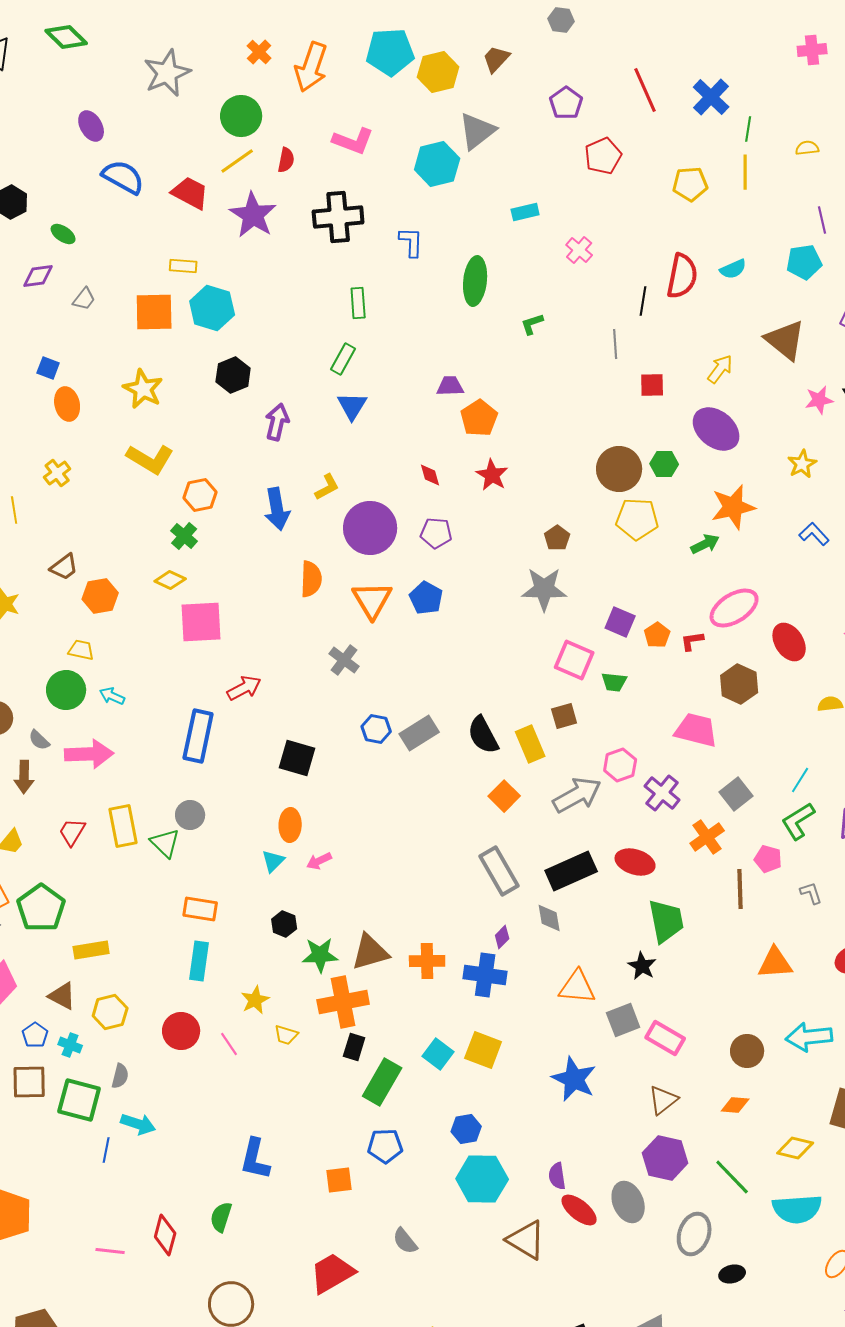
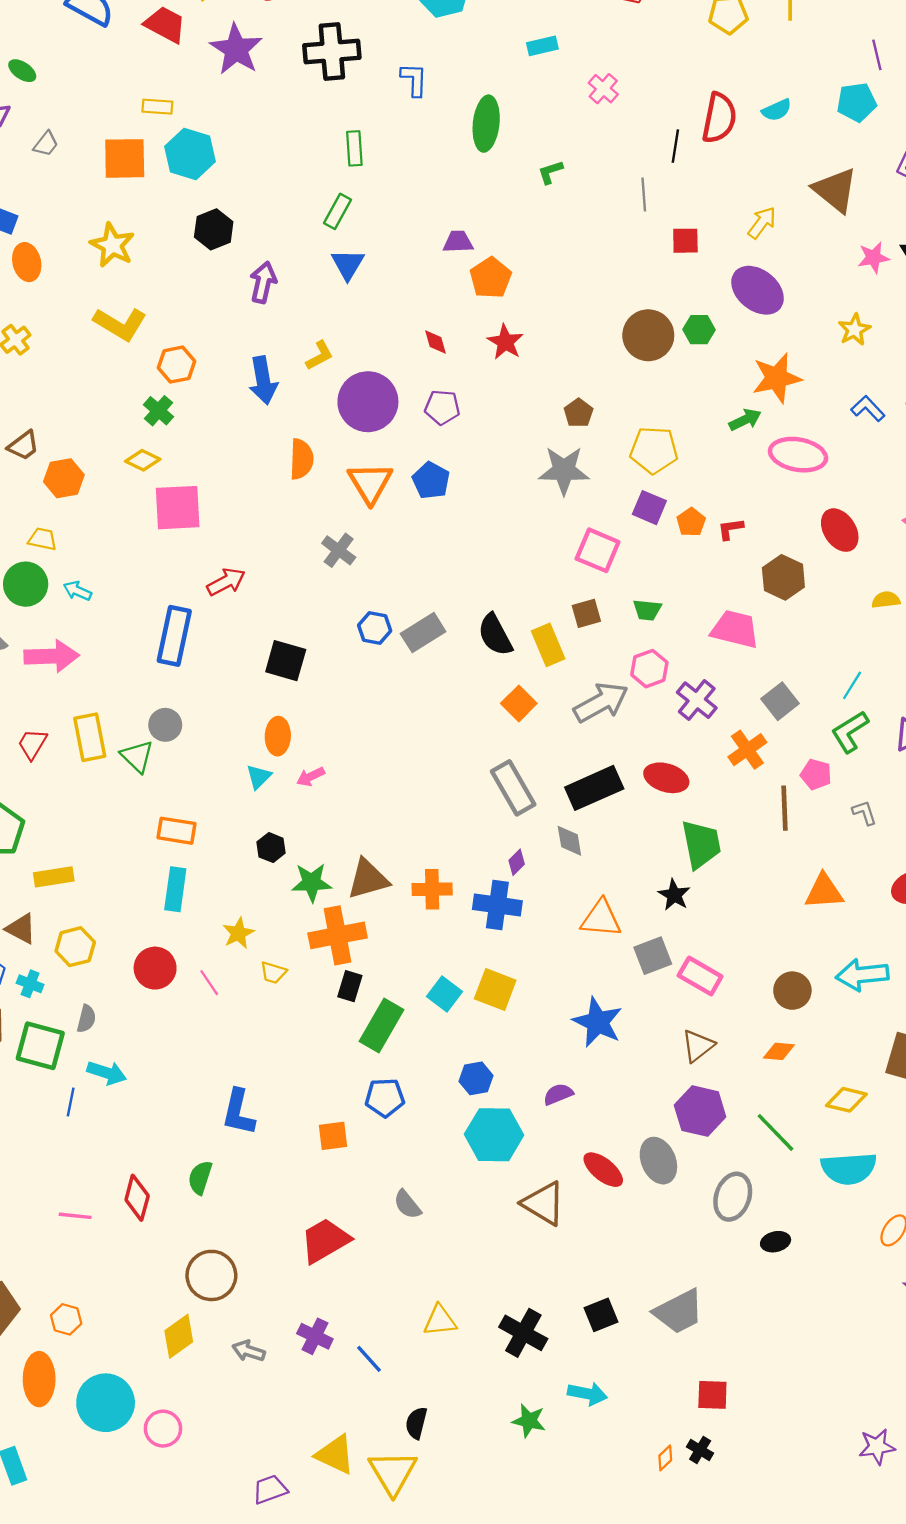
yellow pentagon: (637, 519) -> (654, 450), moved
pink ellipse: (734, 608) -> (798, 455), moved, turned 42
green trapezoid: (614, 682) -> (647, 610), moved
purple semicircle: (557, 1176) -> (558, 1094), moved, turned 76

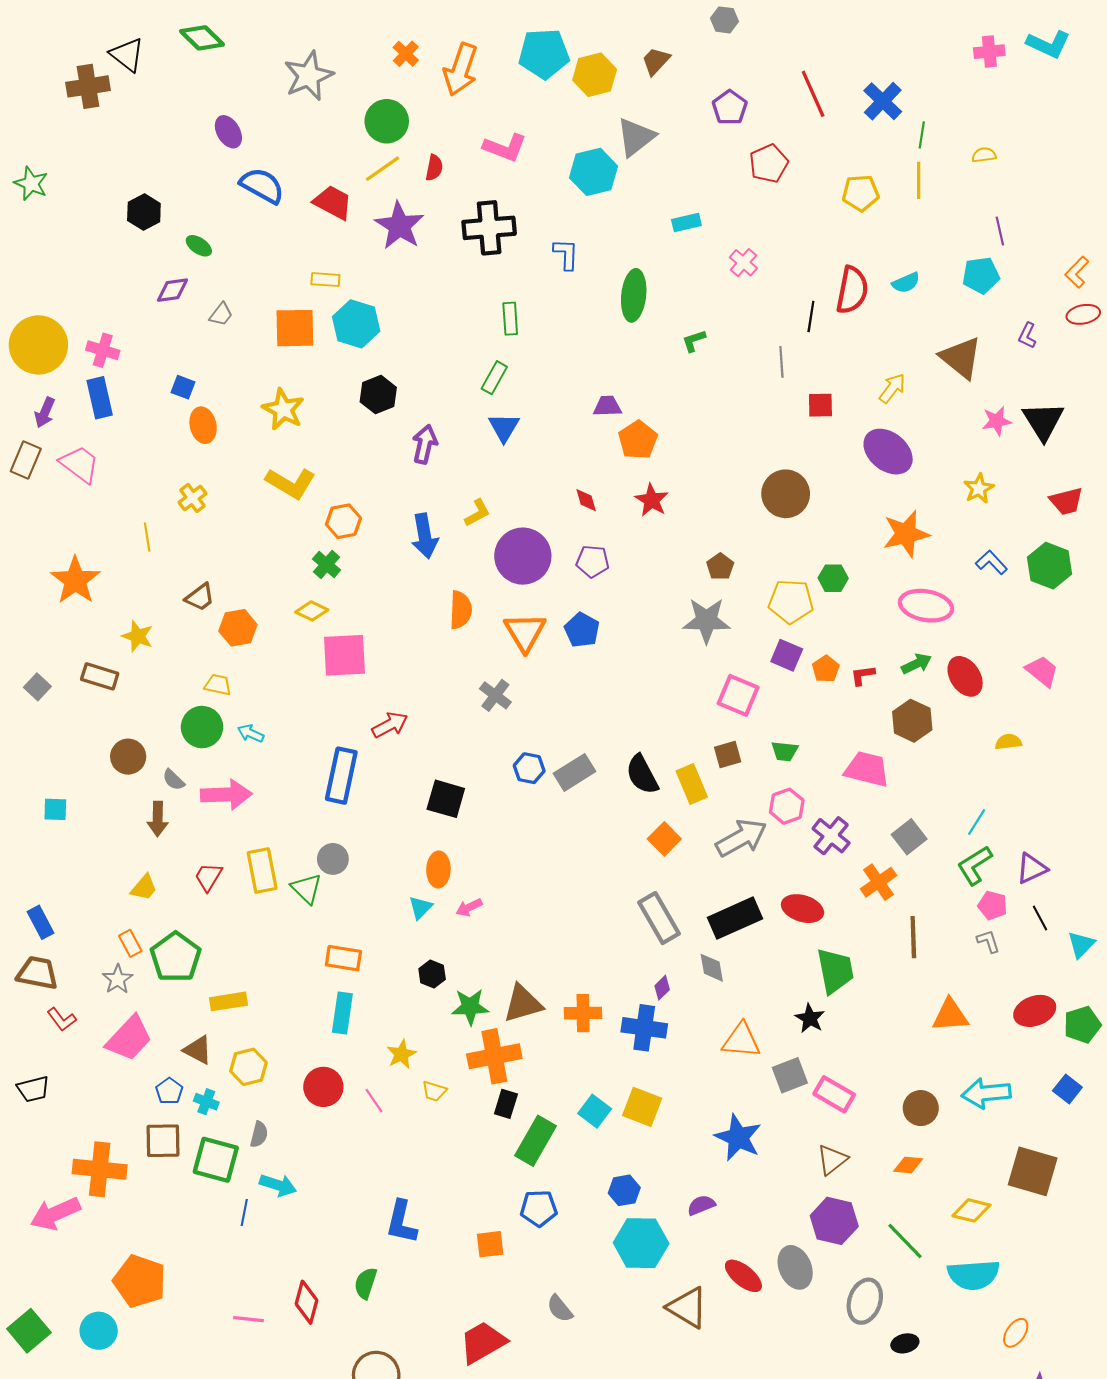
green hexagon: (699, 330) -> (833, 578), moved
green arrow: (745, 420) -> (917, 664), moved
pink pentagon: (816, 774) -> (993, 905), moved

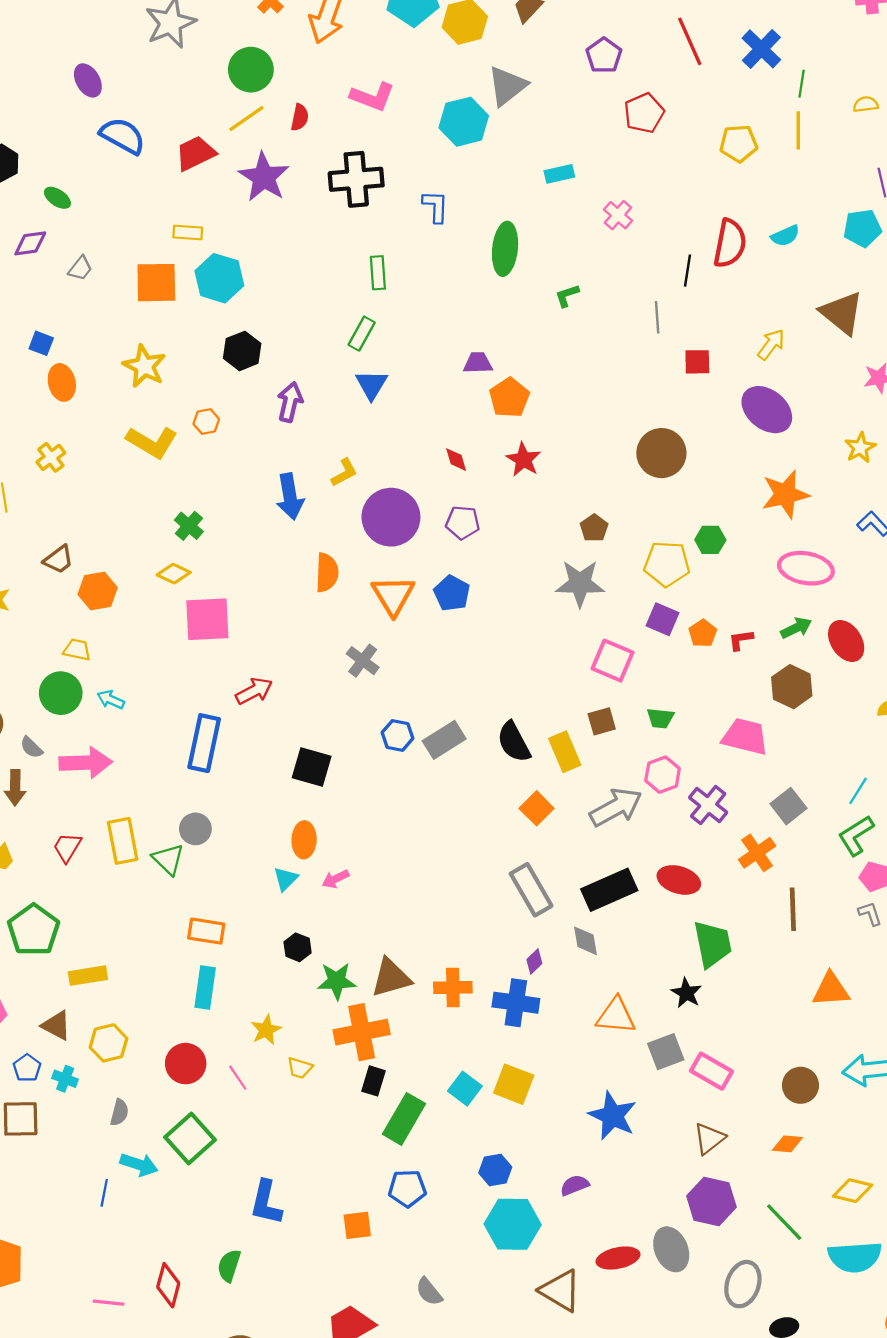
red trapezoid: (333, 202) -> (195, 153), turned -54
orange hexagon: (343, 521) -> (206, 422), moved, size x0.7
green square: (216, 1160) -> (190, 1139), moved, turned 33
red ellipse: (743, 1276) -> (618, 1258), turned -51

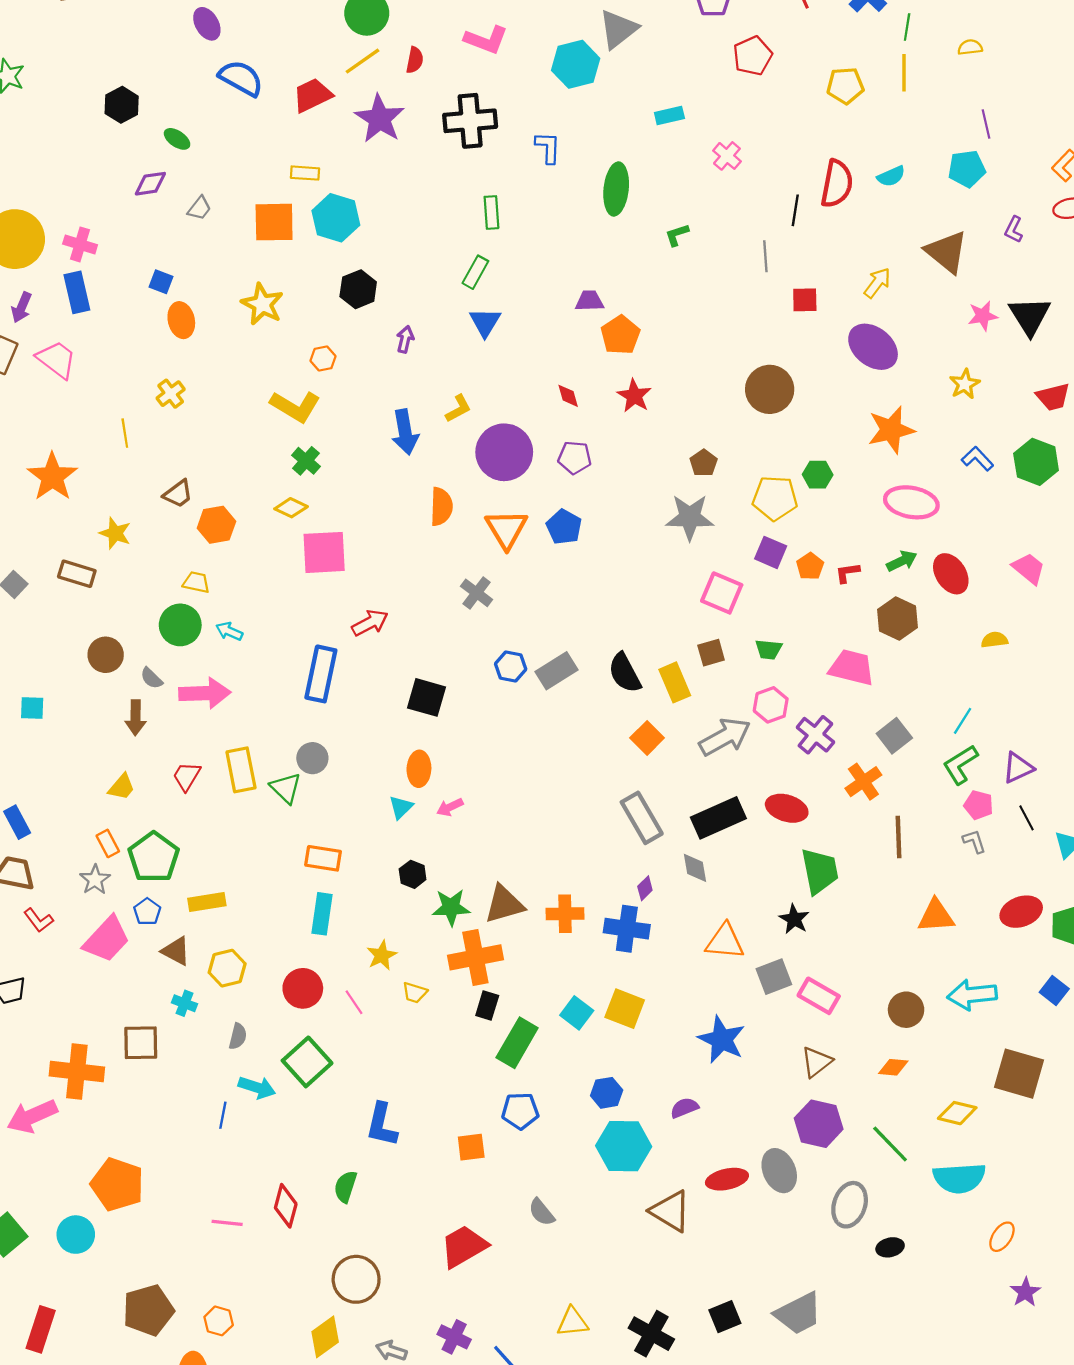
purple arrow: (290, 402) -> (405, 339), size x0.7
yellow L-shape: (152, 442) -> (295, 406), moved
blue pentagon: (27, 1068) -> (147, 912), moved

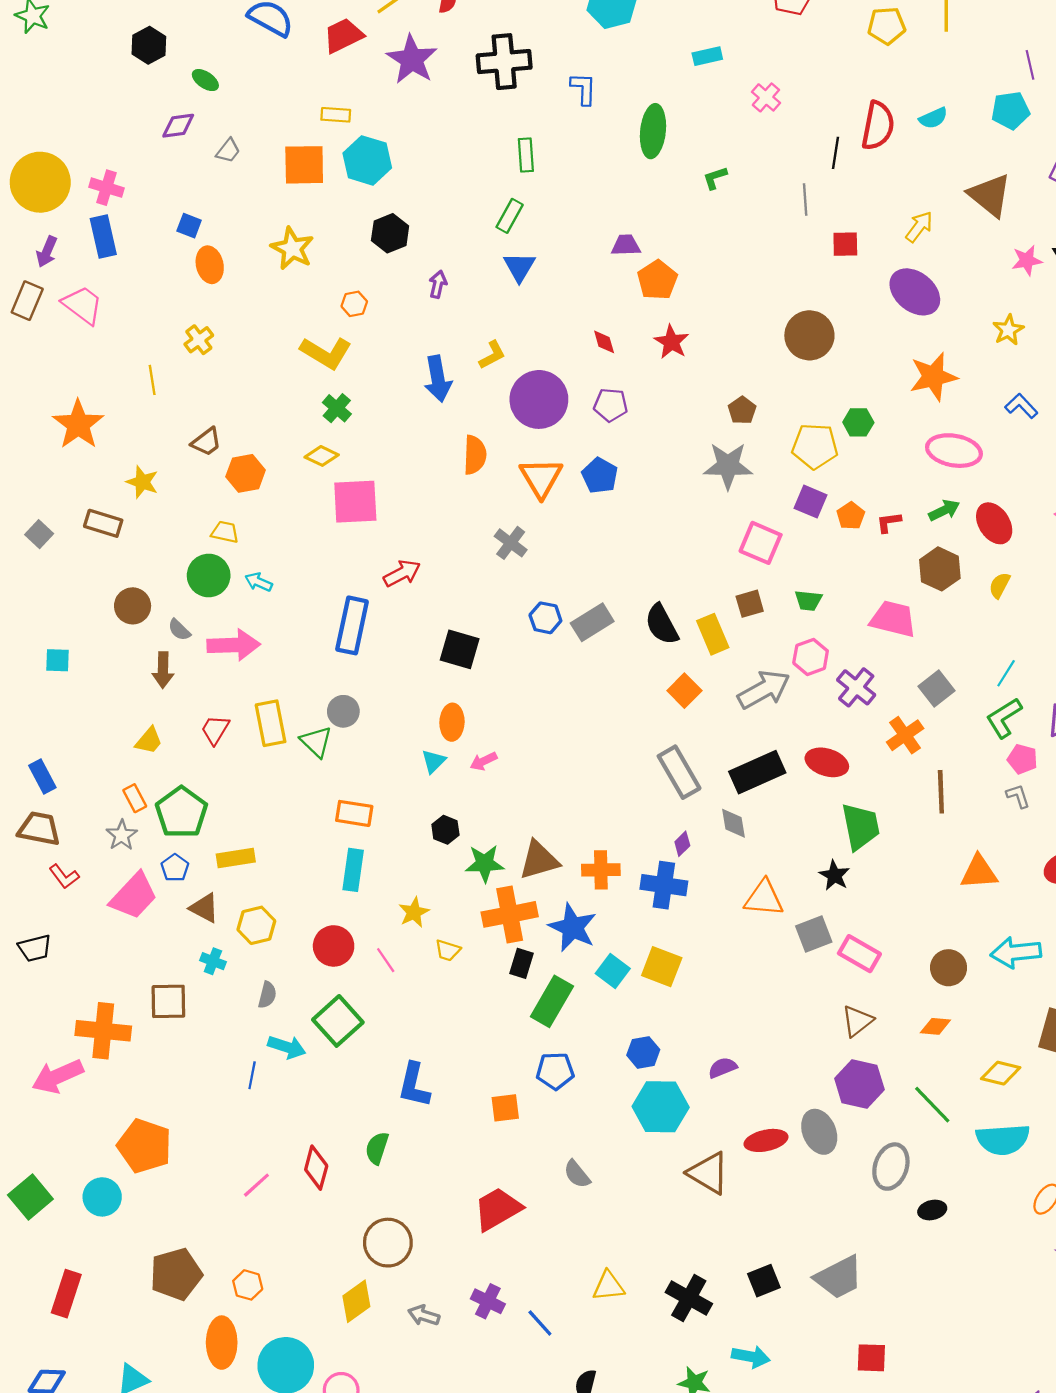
yellow semicircle: (995, 640) -> (1000, 585), moved, turned -55
blue star: (722, 1040) -> (573, 928), moved
pink line: (227, 1223) -> (256, 1185), turned -48

